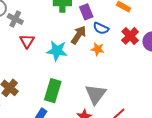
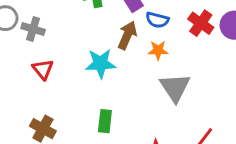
red triangle: (27, 41) -> (43, 69), moved
green rectangle: (53, 91) -> (105, 121), size x0.7
gray triangle: (96, 94) -> (175, 88), moved

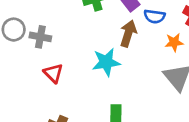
orange star: (158, 50) -> (174, 42), moved

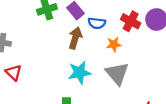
cyan star: (106, 62) -> (80, 73), moved

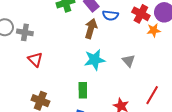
orange star: (114, 44) -> (154, 30), moved
gray triangle: (117, 73) -> (129, 61), size x0.6

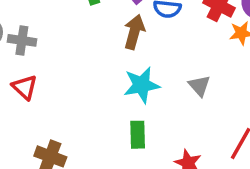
red triangle: (35, 59) -> (25, 87), moved
green rectangle: (83, 90) -> (138, 135), moved

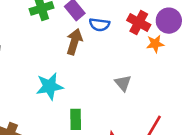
cyan star: (142, 85) -> (50, 86), moved

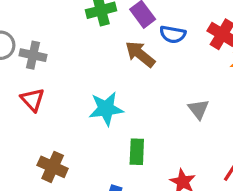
brown arrow: (74, 42) -> (140, 54), turned -70

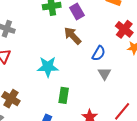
blue semicircle: (173, 34) -> (99, 53), moved, turned -77

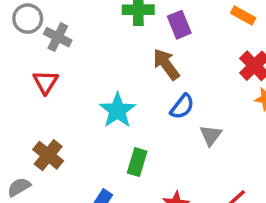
blue semicircle: (99, 53) -> (182, 107), moved
cyan star: (48, 67) -> (117, 110), turned 30

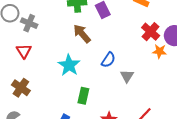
brown arrow: (166, 64) -> (82, 34), moved
brown cross: (48, 155) -> (21, 88), moved

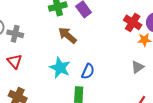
blue semicircle: (108, 60) -> (88, 71), moved
gray triangle: (127, 76) -> (138, 67), moved, turned 32

